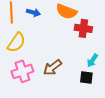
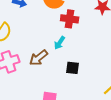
cyan arrow: (92, 60) -> (60, 43), moved

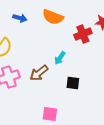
red cross: (70, 19) -> (83, 34), moved, turned -30

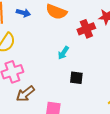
brown arrow: (39, 73) -> (25, 94), moved

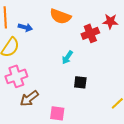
blue arrow: (23, 13) -> (25, 27), moved

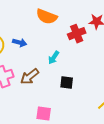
blue arrow: (25, 27) -> (20, 43), moved
brown arrow: (29, 98) -> (30, 77), moved

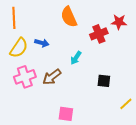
orange semicircle: (47, 17) -> (69, 17), turned 45
black square: (67, 83) -> (104, 81), moved

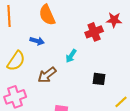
orange semicircle: (69, 17) -> (47, 15), moved
yellow semicircle: (19, 48) -> (16, 61), moved
pink cross: (25, 77) -> (15, 97), moved

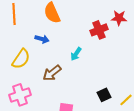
black square: (99, 79) -> (104, 95), moved, turned -32

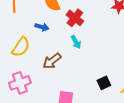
red cross: (99, 30) -> (75, 18), moved, turned -30
cyan arrow: (76, 54) -> (76, 42), turned -64

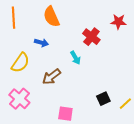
red cross: (75, 18) -> (91, 37), moved
pink cross: (20, 83) -> (19, 99), turned -30

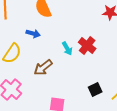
red cross: (91, 37) -> (87, 45), moved

